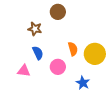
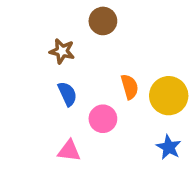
pink triangle: (24, 71) -> (69, 151), moved
blue star: (83, 83) -> (169, 147), moved

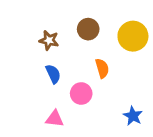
brown circle: (103, 21) -> (88, 29), moved
yellow circle: (169, 96) -> (133, 36), moved

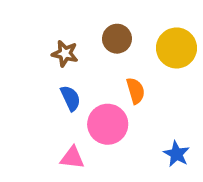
pink circle: (81, 93) -> (108, 124), size x1.4

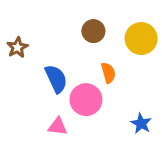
brown star: (65, 54) -> (17, 47), moved, turned 30
blue semicircle: (70, 98) -> (56, 79), size x1.4

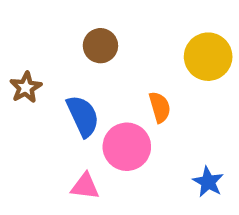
brown circle: (93, 31) -> (100, 46), moved
brown star: (17, 47) -> (26, 87), moved

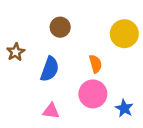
blue semicircle: (83, 116) -> (50, 69), turned 45
pink circle: (127, 147) -> (93, 94), moved

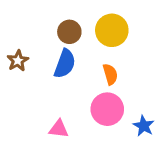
yellow circle: (124, 34) -> (112, 30), moved
blue semicircle: (50, 69) -> (65, 64), moved

